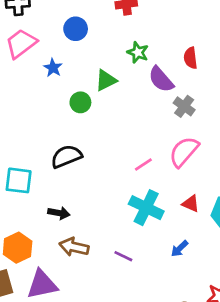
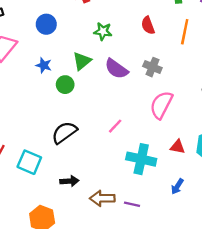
blue star: (53, 68) -> (44, 65), moved
purple semicircle: (161, 79) -> (116, 69), moved
pink line: (143, 165) -> (115, 126), moved
cyan square: (19, 180) -> (29, 162), turned 30
brown arrow: (74, 247) -> (102, 198), moved

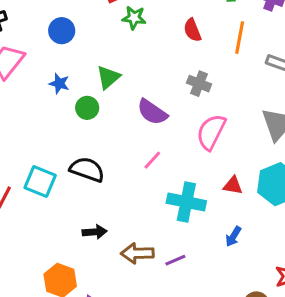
green star: (103, 31) -> (134, 18), moved
purple semicircle: (116, 69) -> (152, 112), moved
black semicircle: (64, 133) -> (87, 169), turned 56
cyan square: (29, 162) -> (40, 181), moved
purple line: (132, 204) -> (175, 260), turned -35

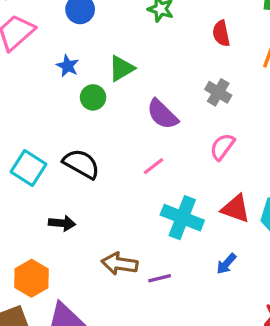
pink semicircle: (211, 132) -> (222, 147), size x0.7
red triangle: (233, 185) -> (236, 209), size x1.4
black arrow: (95, 232) -> (62, 223), moved

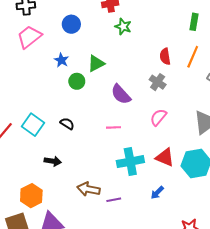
red semicircle: (221, 33) -> (165, 56), moved
black semicircle: (81, 164) -> (67, 124), size x0.6
pink line: (153, 166) -> (113, 127), turned 32
cyan cross: (182, 218) -> (130, 162), turned -35

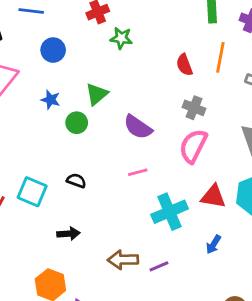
gray cross: (158, 82) -> (194, 108), moved
pink semicircle: (158, 117) -> (193, 146), size x1.4

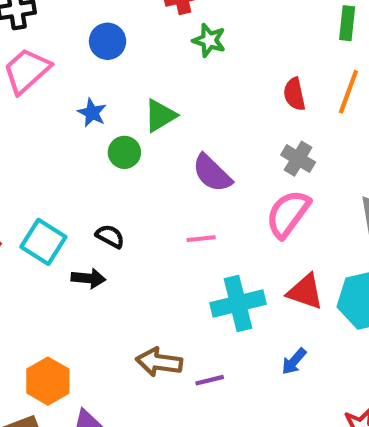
black arrow: (68, 234) -> (88, 278), moved

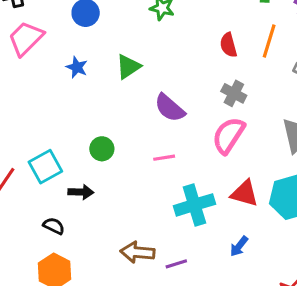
green circle: (124, 152) -> (102, 149), moved
black semicircle: (110, 236) -> (54, 226), moved
cyan square: (43, 242) -> (45, 167), turned 32

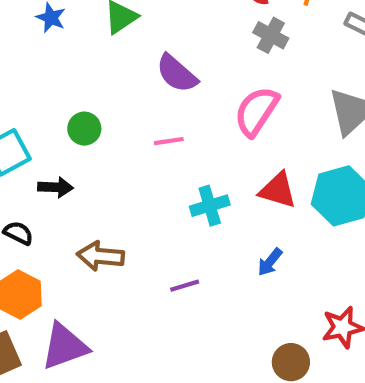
gray cross: (234, 93) -> (271, 35), moved
cyan cross: (194, 205) -> (210, 206), size x0.7
brown arrow: (138, 252) -> (101, 256), moved

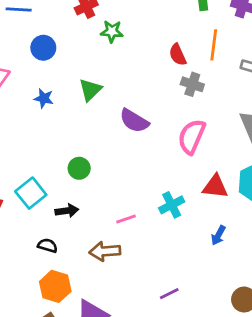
pink line: (169, 141) -> (126, 219), moved
purple line: (185, 286) -> (169, 294), moved

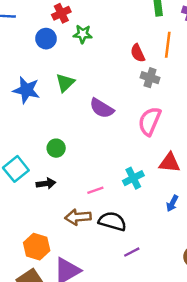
blue circle: (43, 48) -> (46, 39), moved
blue star: (44, 98) -> (26, 90), size x1.6
black semicircle: (48, 246) -> (112, 221), moved, size x1.6

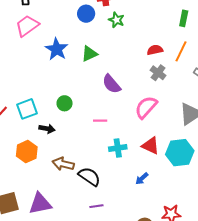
red semicircle: (138, 53) -> (155, 50), turned 84
pink line: (95, 190) -> (100, 121), moved
orange hexagon: (37, 247) -> (27, 152), moved

